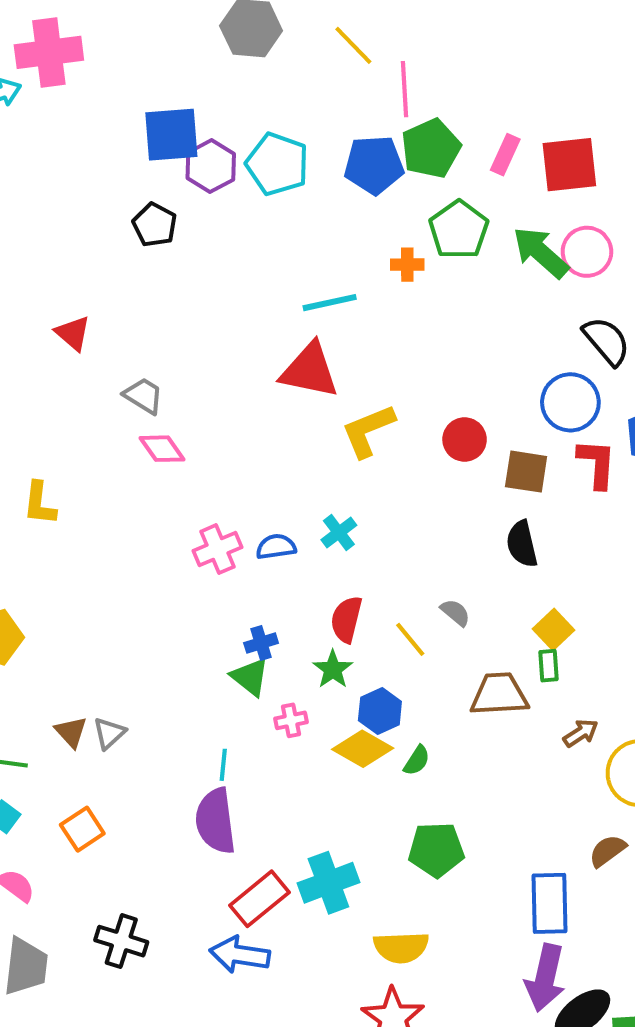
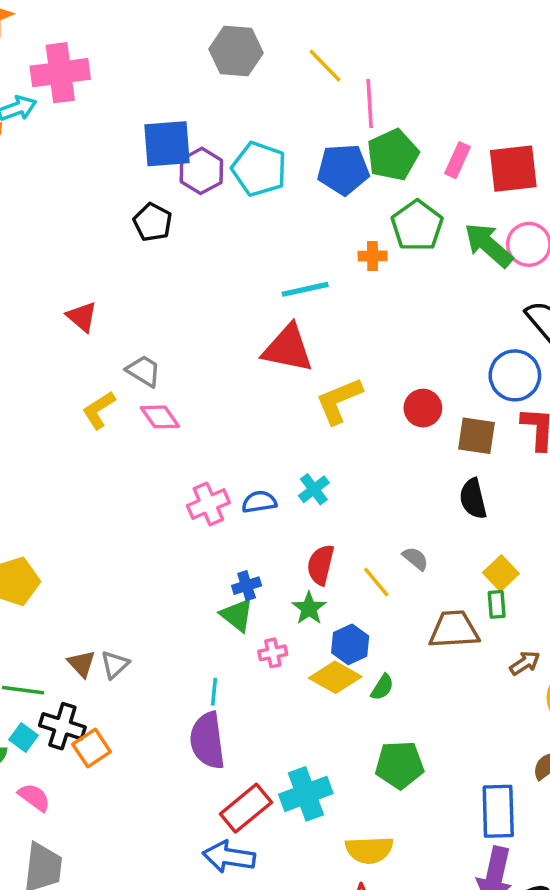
yellow L-shape: (40, 503) -> (99, 410), moved, turned 51
black cross: (121, 941) -> (62, 726), moved

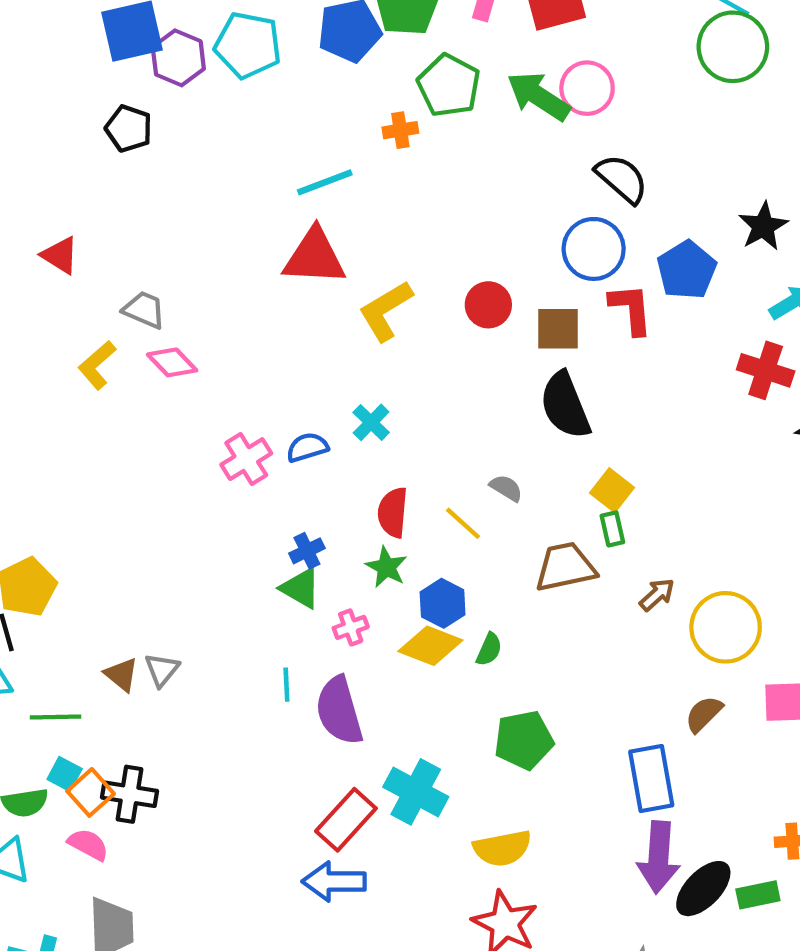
black semicircle: (473, 499) -> (565, 405), size x1.4
black cross: (62, 726) -> (130, 794), moved
purple semicircle: (207, 741) -> (339, 711), moved
orange square: (92, 748) -> (91, 792), moved
cyan cross: (306, 794) -> (416, 792), turned -33

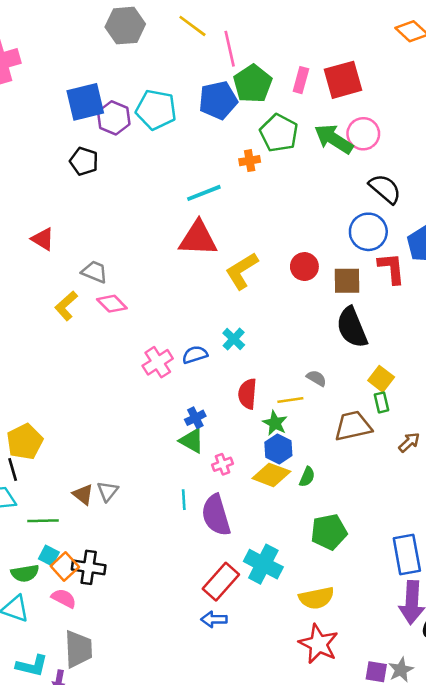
yellow line: (463, 523) -> (290, 400), turned -50
green star: (386, 567) -> (275, 423), moved
blue arrow: (334, 882) -> (214, 619), size x0.7

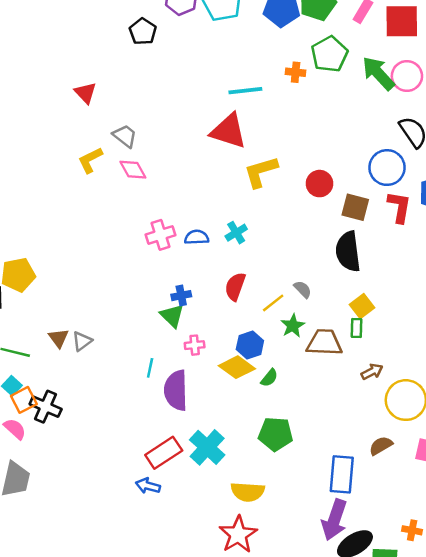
yellow line: (290, 400) -> (273, 303), turned -45
green star: (275, 423) -> (293, 326), moved

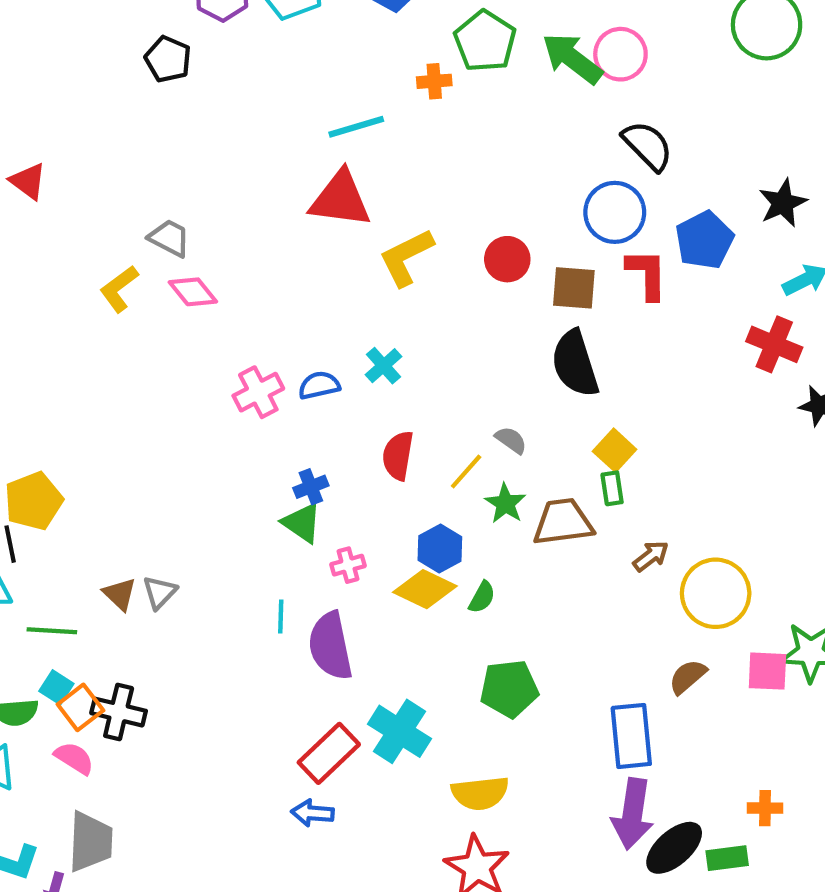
red triangle: (85, 93) -> (28, 181), moved

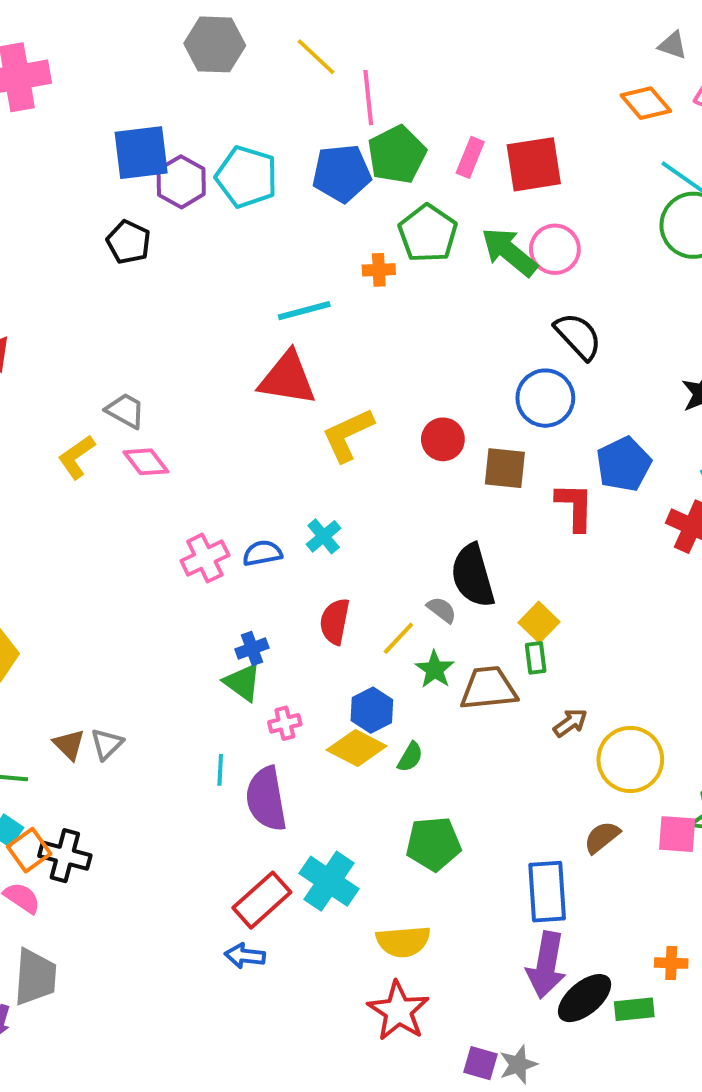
blue pentagon: (704, 240) -> (624, 464), moved
red L-shape: (647, 274) -> (575, 507), moved
black semicircle: (575, 364) -> (473, 576), moved

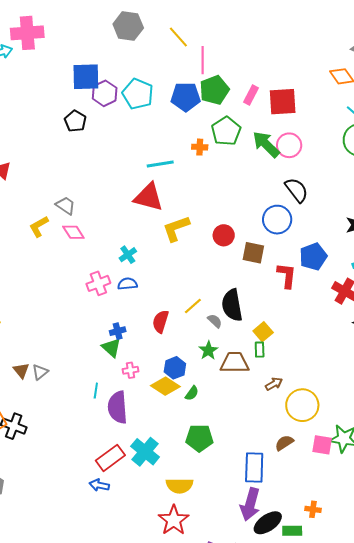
cyan cross: (324, 536) -> (128, 255), moved
yellow line: (398, 638) -> (193, 306), moved

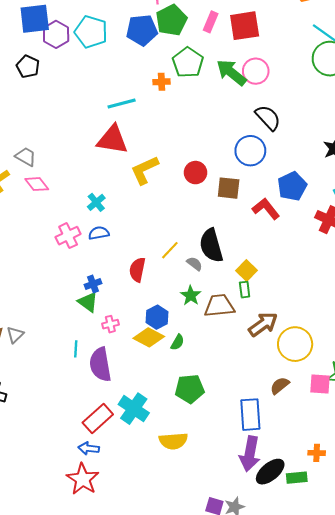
red L-shape: (287, 275) -> (266, 209), turned -40
brown arrow: (274, 384) -> (263, 324), size x1.6
red star: (174, 520) -> (83, 479), moved

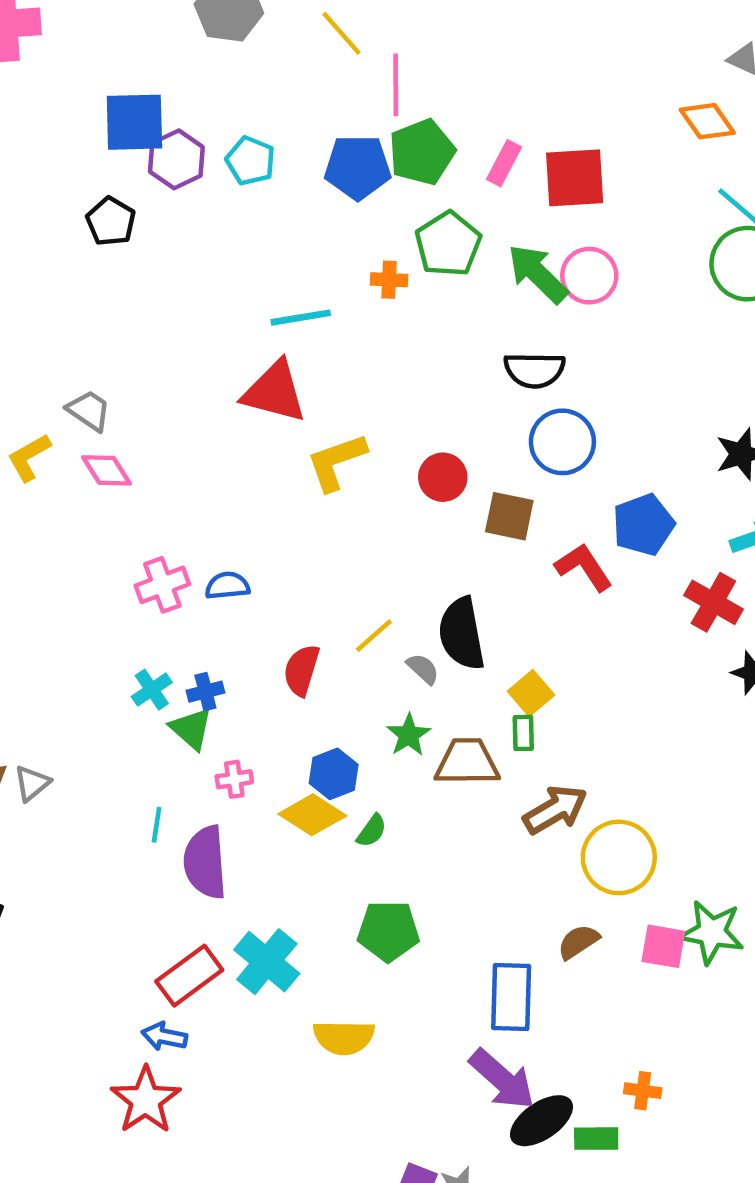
cyan pentagon: (91, 32) -> (250, 161), size x0.7
black semicircle: (268, 118) -> (535, 370), moved, turned 128
cyan cross: (96, 202) -> (152, 690), moved
purple arrow: (250, 454) -> (502, 1079), turned -64

